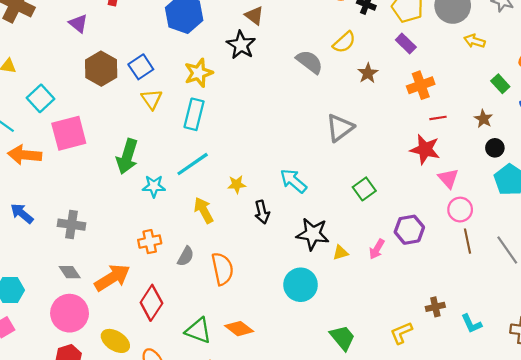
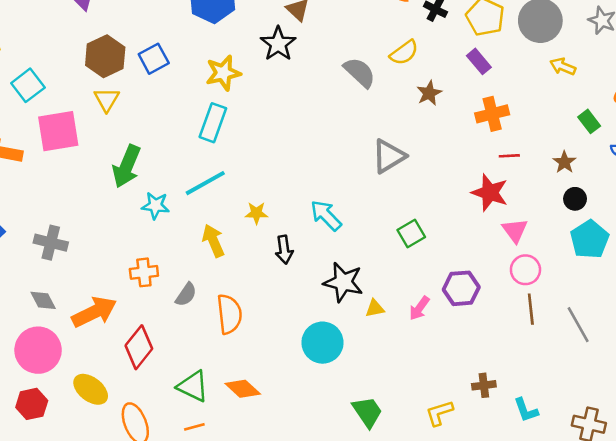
yellow triangle: (152, 99) -> (107, 100), moved

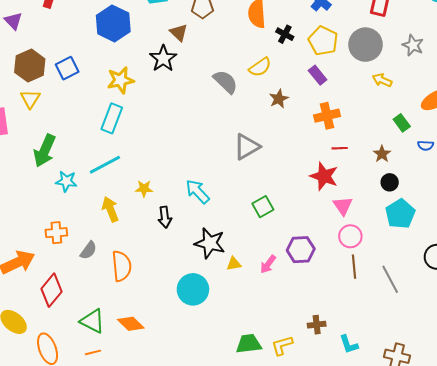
green trapezoid: (367, 412) -> (249, 344), moved, turned -64

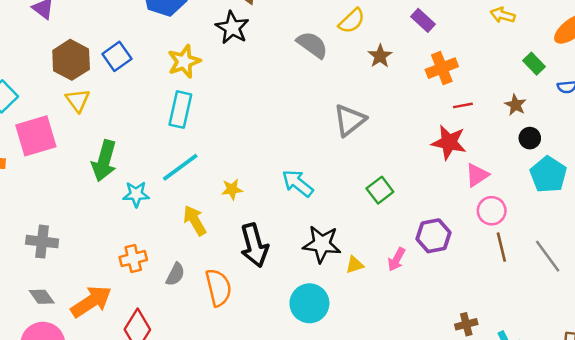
pink triangle: (343, 206) -> (477, 175), turned 40
black arrow: (165, 217) -> (254, 245), moved, size x1.6

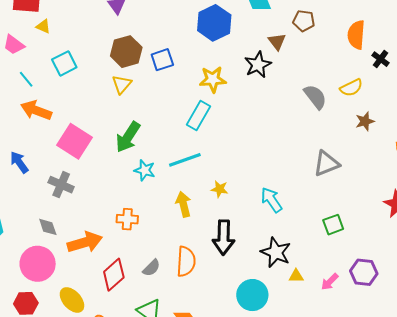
pink square: (36, 136) -> (74, 141), moved, turned 32
gray semicircle: (175, 274) -> (151, 268), moved

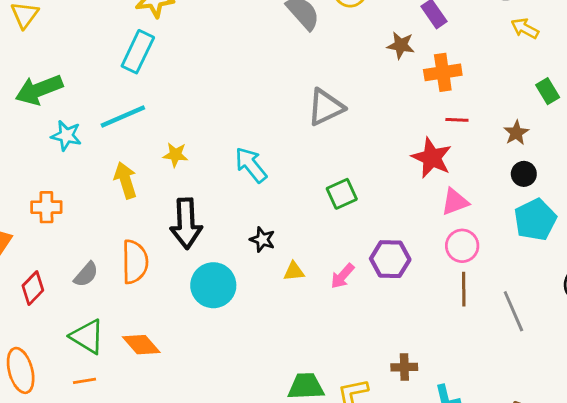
brown star: (365, 121) -> (401, 45), moved, turned 30
green arrow: (128, 137) -> (39, 90), turned 40
black star: (276, 252) -> (262, 240), size x0.6
red diamond: (114, 275) -> (33, 288), size x0.7
cyan circle: (252, 295) -> (213, 285), moved

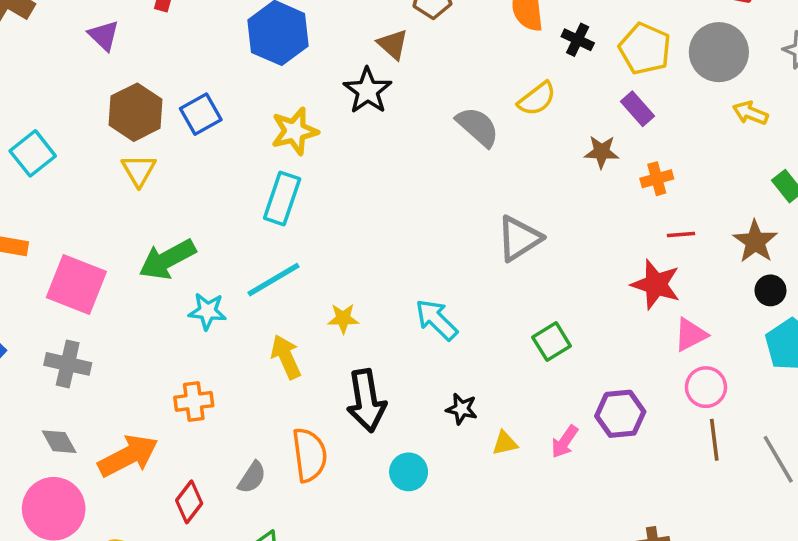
orange cross: (443, 72) -> (657, 179), size x0.7
brown star: (516, 133) -> (755, 241), size x1.4
cyan circle: (213, 285) -> (409, 472), size x0.7

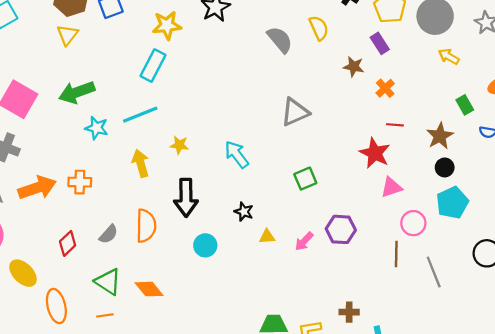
yellow semicircle: (537, 99) -> (319, 28), turned -85
orange cross: (657, 179) -> (385, 88), turned -36
pink circle: (706, 387) -> (413, 223), moved
orange arrow: (128, 456) -> (37, 188), moved

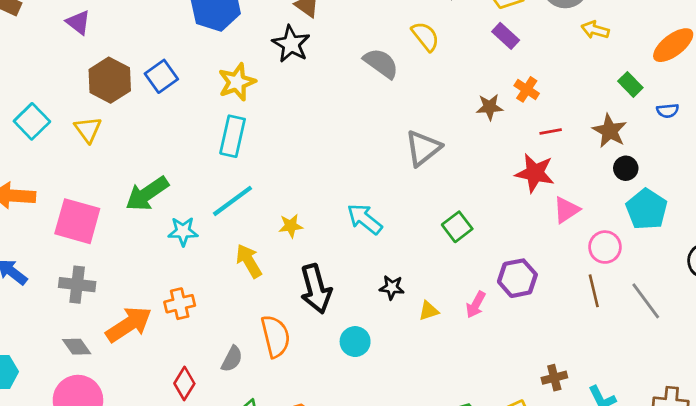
yellow triangle: (67, 35) -> (88, 130), moved
brown star: (354, 67) -> (490, 107), moved

